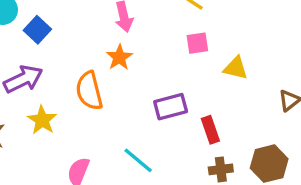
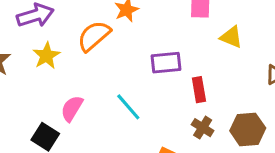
orange semicircle: (89, 91) -> (94, 36), turned 54
brown cross: (221, 169) -> (203, 128), turned 30

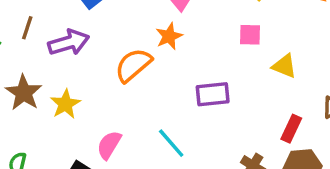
yellow star: (46, 56) -> (65, 104), moved
red rectangle: (199, 90) -> (291, 129), moved, turned 35

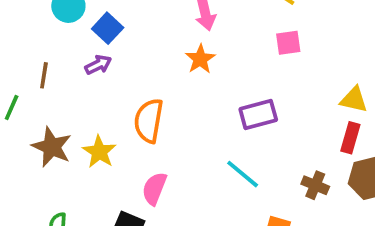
purple arrow: (69, 43) -> (98, 65), moved, size x0.6
orange semicircle: (133, 65) -> (149, 121), moved, turned -30
yellow triangle: (284, 66) -> (354, 100), moved
cyan line: (171, 143) -> (243, 174), moved

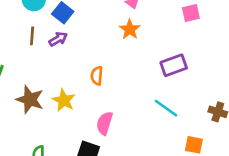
brown line: (44, 75) -> (32, 36), moved
orange semicircle: (149, 121) -> (97, 76), size x0.6

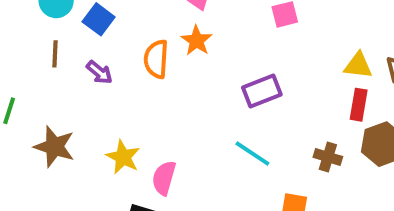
purple arrow: (58, 39) -> (99, 72), moved, turned 72
orange semicircle: (97, 76) -> (156, 59), moved, size x1.4
yellow star: (64, 100) -> (123, 157), moved

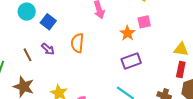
orange star: (197, 41) -> (127, 33), moved
brown line: (55, 54) -> (27, 55), moved, turned -32

